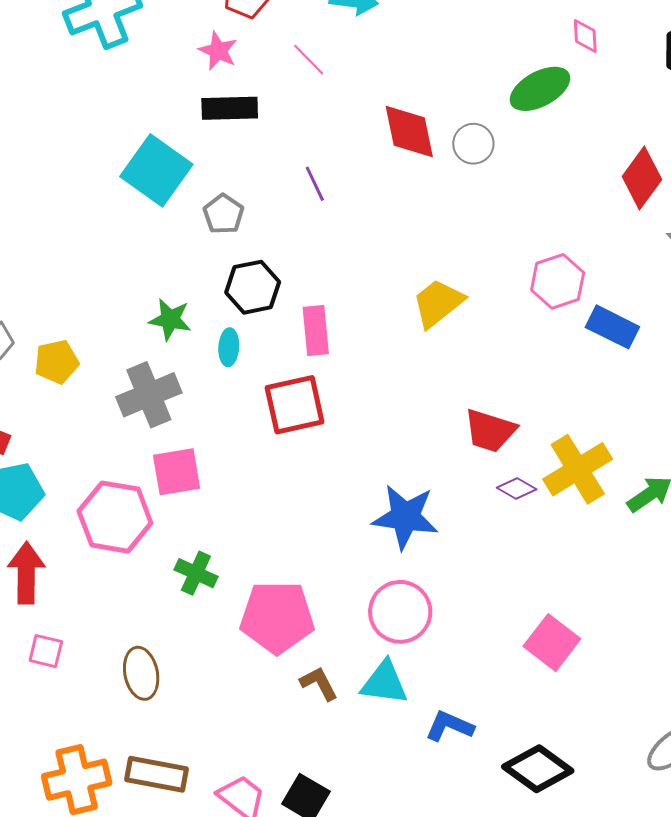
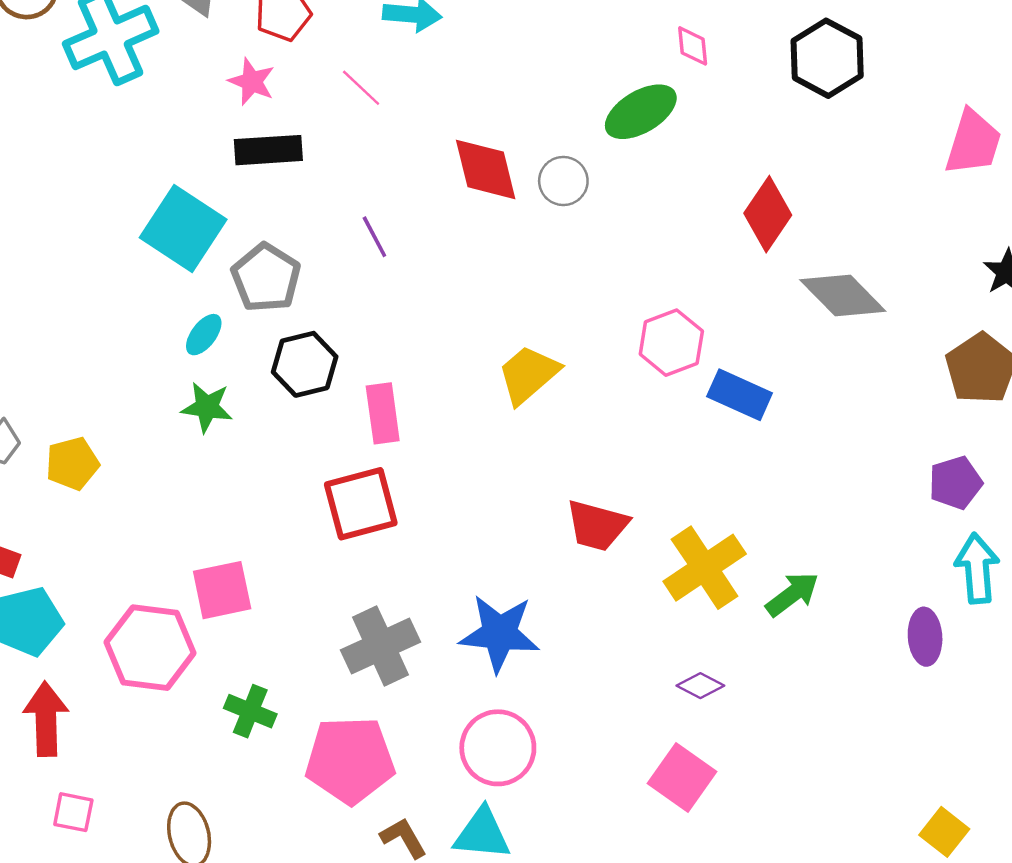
gray pentagon: (224, 214) -> (266, 278), size x1.4
cyan ellipse: (229, 347) -> (204, 335), moved, turned 36
gray cross: (149, 395) -> (381, 646), moved
purple diamond: (517, 488) -> (700, 686), moved

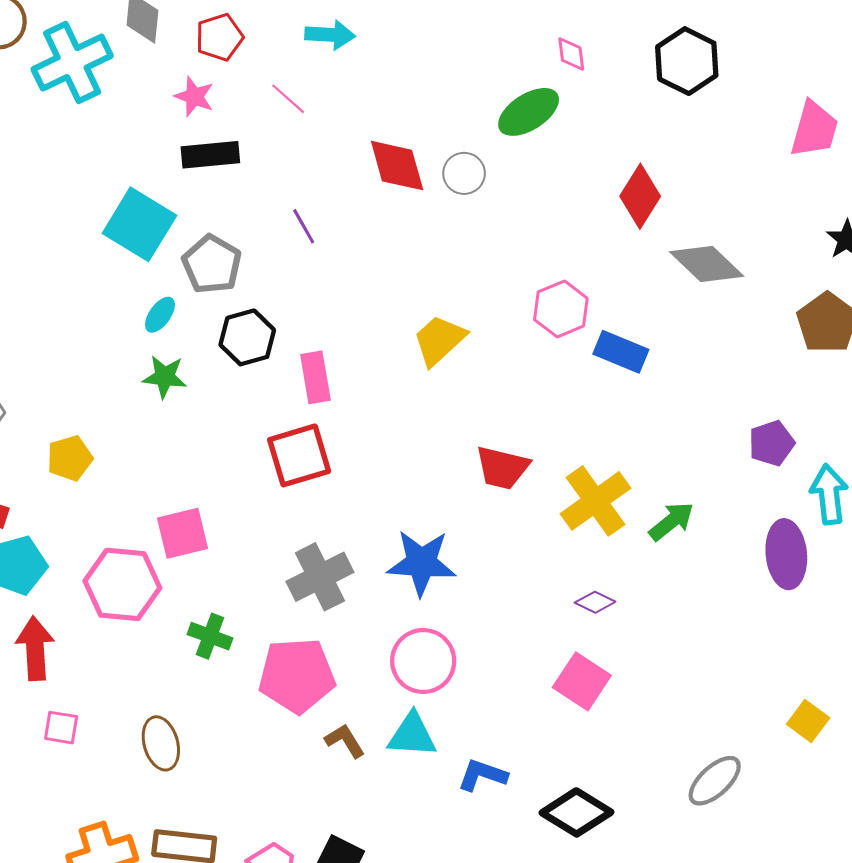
yellow pentagon: (72, 464) -> (70, 458), moved
purple pentagon: (955, 483) -> (771, 443), moved
purple ellipse: (925, 637) -> (786, 554), size x1.4

